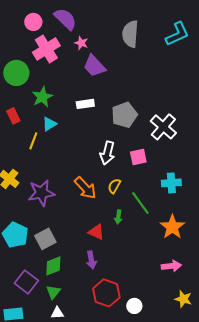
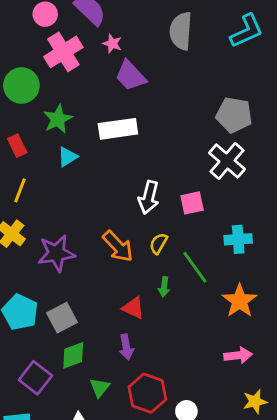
white rectangle: (85, 104) -> (118, 129), size x1.5
gray pentagon: (124, 115) -> (234, 115), moved, turned 30
yellow line: (33, 141) -> (20, 190), moved
green triangle: (53, 292) -> (100, 388), moved
yellow star: (183, 299) -> (255, 402), turned -30

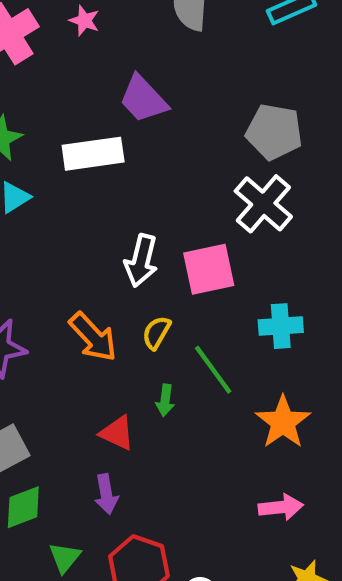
purple trapezoid: (131, 76) -> (143, 99), moved
pink square: (192, 203) -> (209, 269), size x1.4

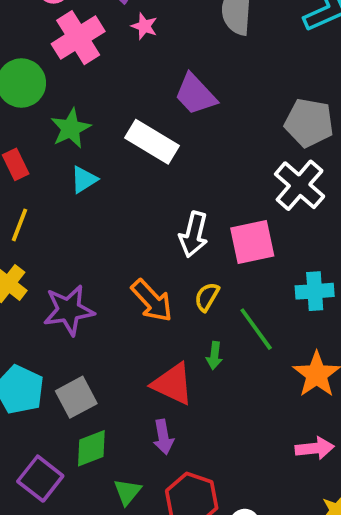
white rectangle: (93, 154) -> (152, 142), turned 39
red triangle: (117, 433) -> (173, 384), size x1.4

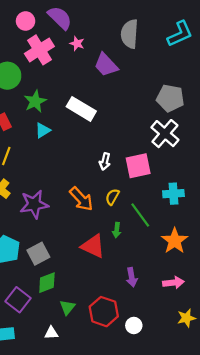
purple trapezoid: (195, 94) -> (106, 65), moved
white arrow: (194, 234) -> (105, 161), size x0.7
purple arrow: (163, 437) -> (132, 277), moved

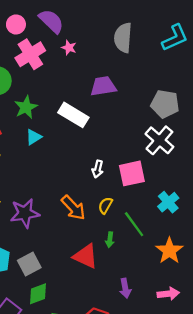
purple trapezoid: (106, 65) -> (103, 86), moved, turned 124
cyan cross: (173, 194) -> (168, 202), turned -36

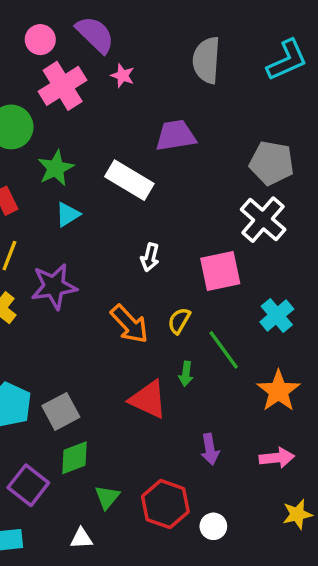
white arrow: (98, 169) -> (150, 257), moved
purple star: (25, 213) -> (54, 286), moved

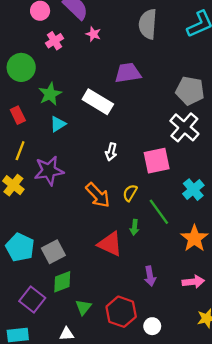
pink cross: (63, 86) -> (54, 41), size x0.6

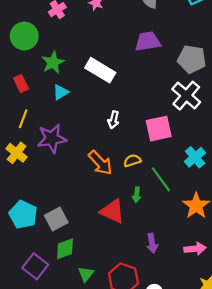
purple trapezoid: (128, 73) -> (148, 42), moved
yellow semicircle: (130, 193) -> (132, 161), turned 42

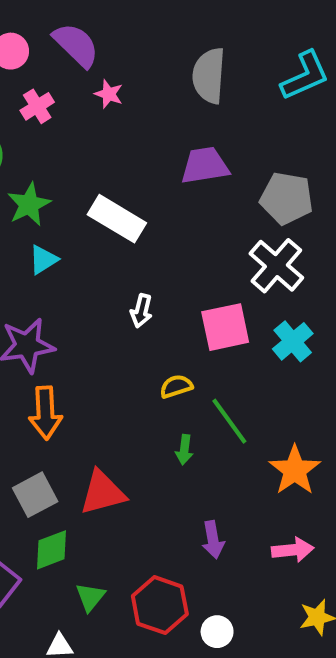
cyan cross: (195, 157) -> (293, 341), moved
orange arrow: (100, 163) -> (45, 413), moved, turned 40
red triangle: (112, 211) -> (103, 493), moved, turned -40

